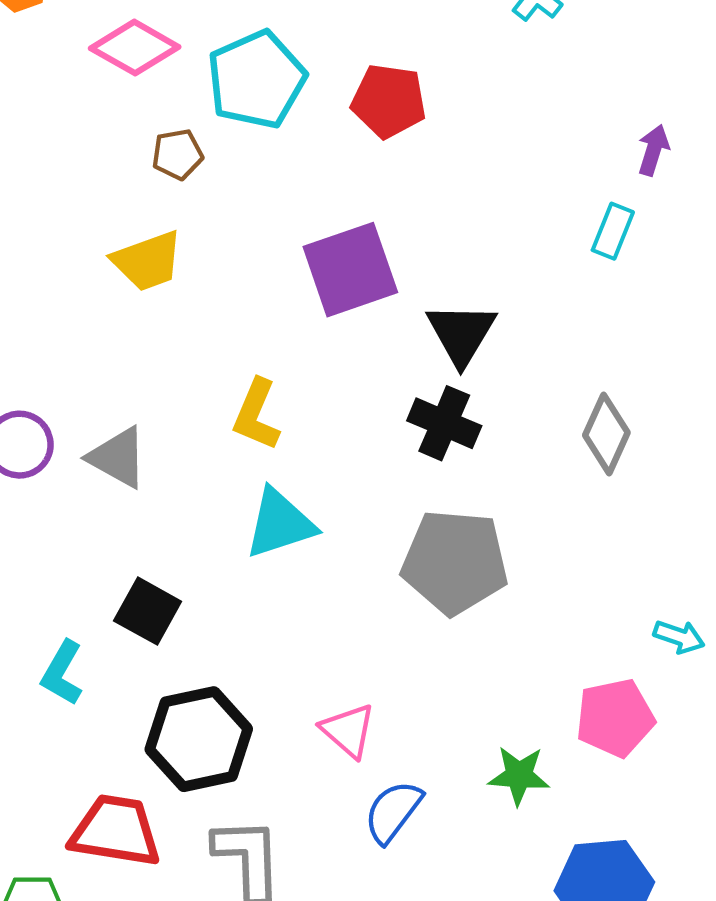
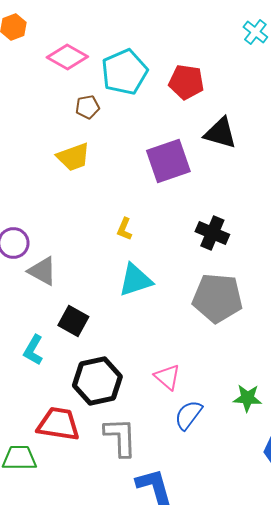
black triangle: (461, 334) -> (220, 133), moved, turned -45
yellow L-shape: (256, 415) -> (124, 229), size x0.7
gray triangle: (118, 457) -> (42, 271), moved

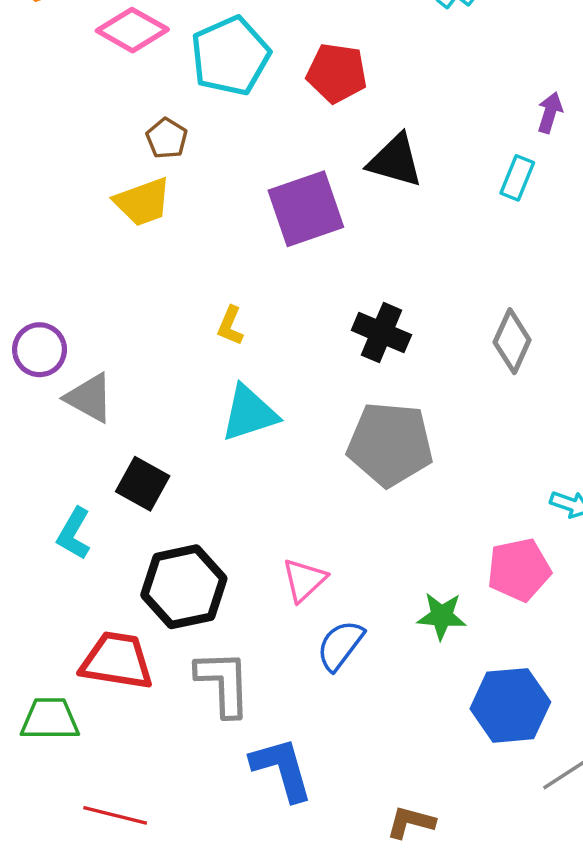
brown pentagon: (87, 107) -> (167, 138), moved, turned -30
pink triangle: (167, 377) -> (304, 580), turned 36

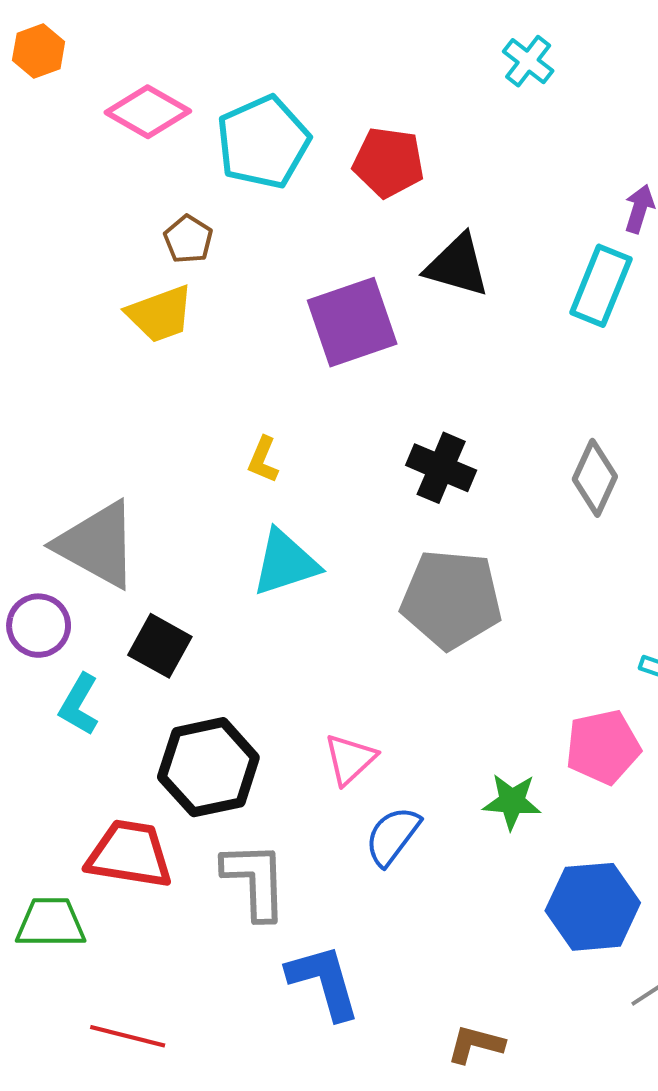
cyan rectangle: (517, 178) -> (601, 286), size x1.5
purple circle: (40, 350) -> (39, 626), moved
gray triangle: (89, 398) -> (97, 545), size x1.5

